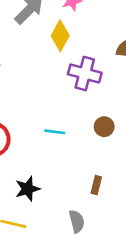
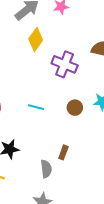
yellow diamond: (60, 36) -> (36, 39), moved
gray semicircle: (77, 221) -> (46, 169), moved

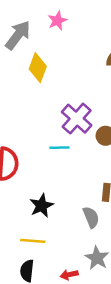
purple cross: (65, 64) -> (77, 119), moved, turned 35

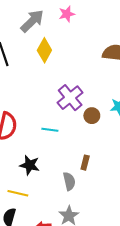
cyan line: (59, 148) -> (50, 130), moved
black star: (41, 206) -> (30, 165), turned 30

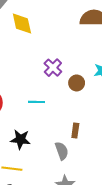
yellow diamond: (44, 50) -> (22, 23), turned -35
purple cross: (70, 98) -> (53, 68), size x0.7

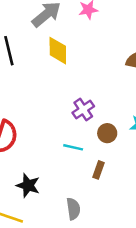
cyan line: (37, 102) -> (73, 147), moved
brown rectangle: (75, 130) -> (99, 170), moved

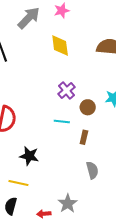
yellow diamond: (58, 51) -> (60, 46), moved
gray semicircle: (73, 209) -> (92, 170), moved

